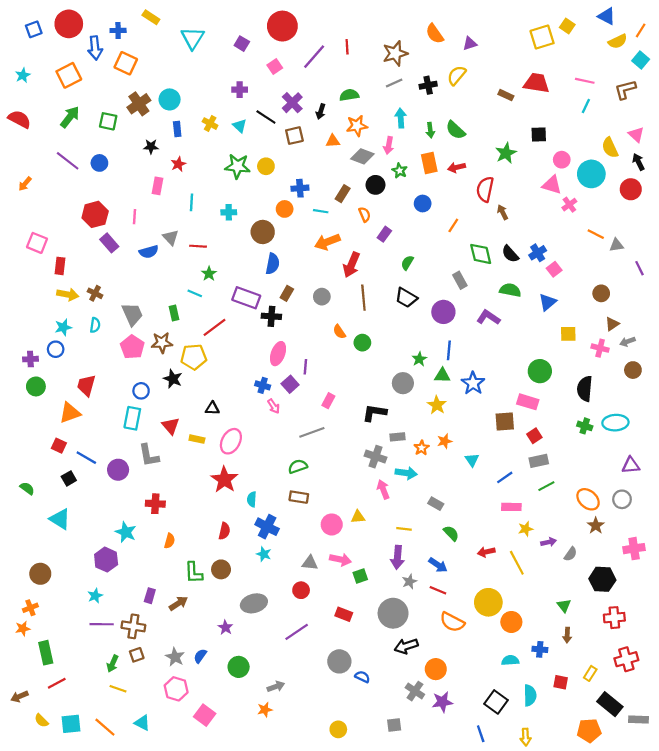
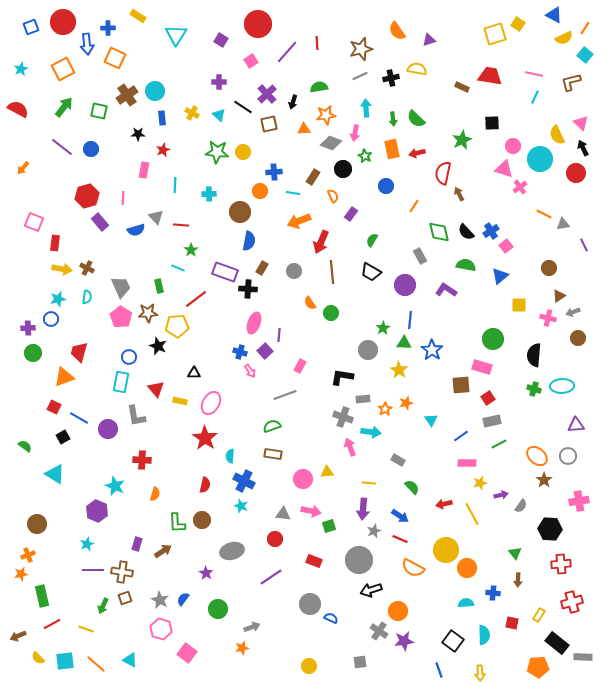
yellow semicircle: (457, 75) -> (417, 69), turned 60
yellow line: (118, 689) -> (86, 629), moved

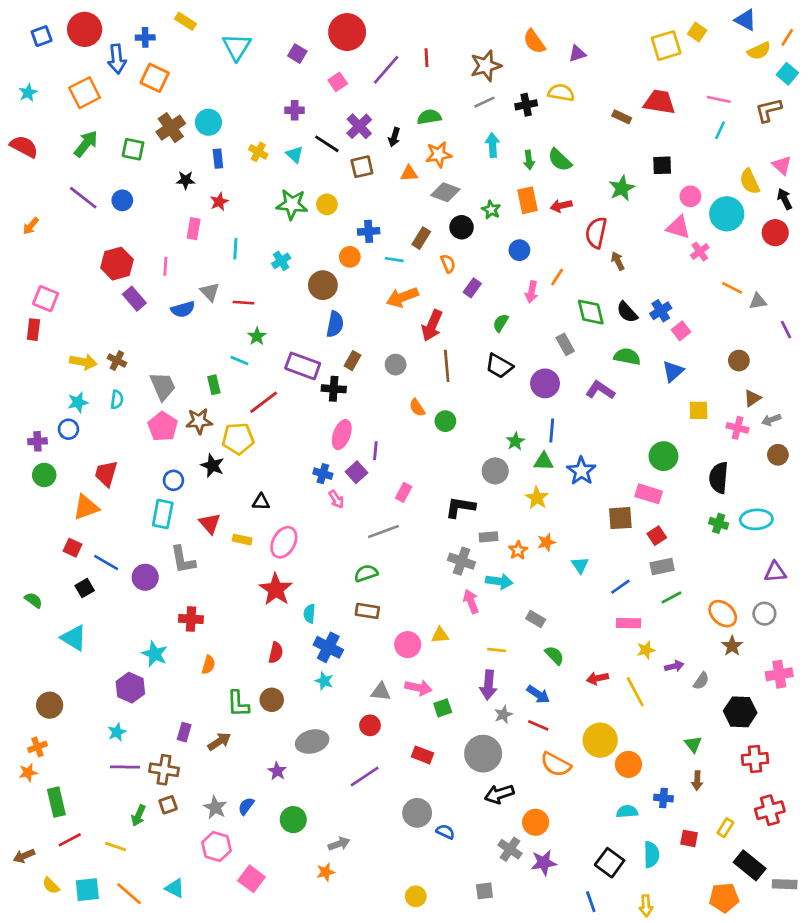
pink arrow: (355, 133) -> (532, 292), moved
cyan cross: (209, 194) -> (281, 261), turned -32
red rectangle: (55, 243) -> (33, 330), moved

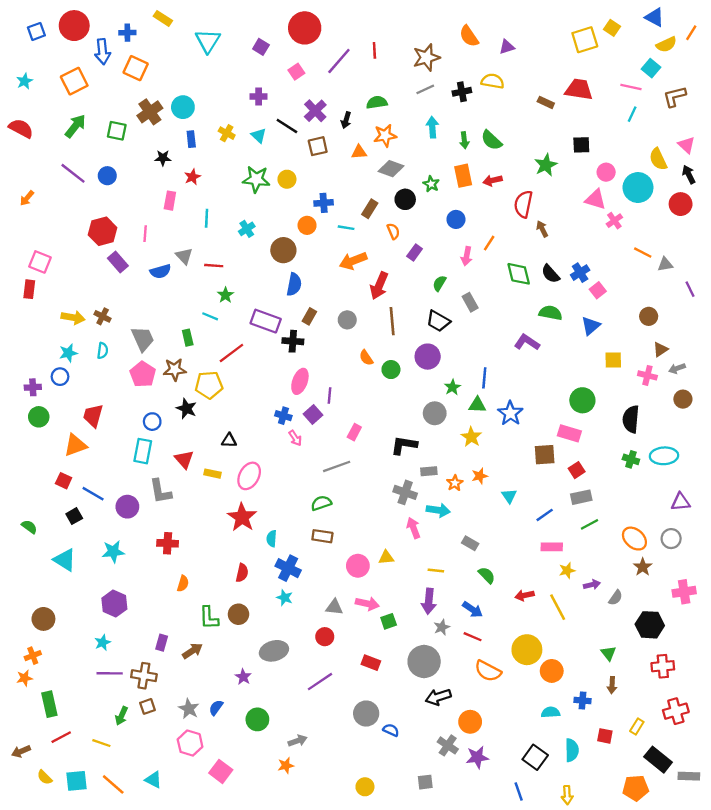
cyan square: (787, 74) -> (651, 68), moved
gray rectangle: (565, 344) -> (470, 302), moved
purple circle: (545, 383) -> (428, 357), moved
cyan star: (155, 654) -> (113, 552), moved, turned -30

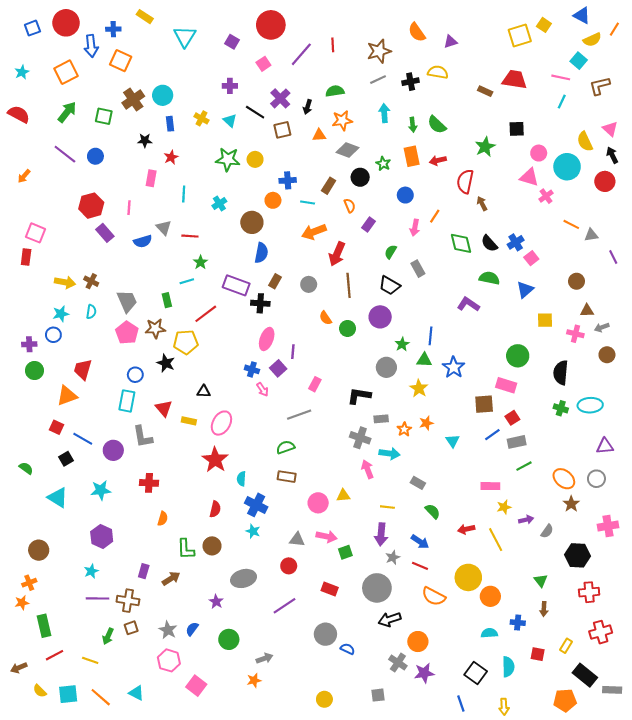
cyan line: (210, 316) -> (187, 281), turned -40
brown triangle: (660, 349) -> (587, 311), turned 32
blue line: (545, 515) -> (492, 435), moved

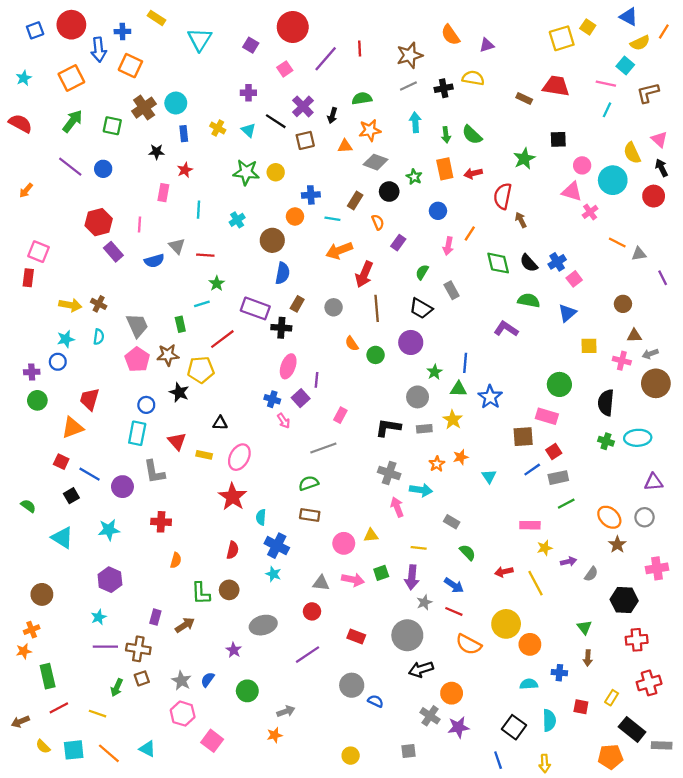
brown circle: (607, 355) -> (656, 383), size x1.6
gray rectangle: (381, 419) -> (424, 429), moved
green square: (345, 552) -> (381, 573), moved

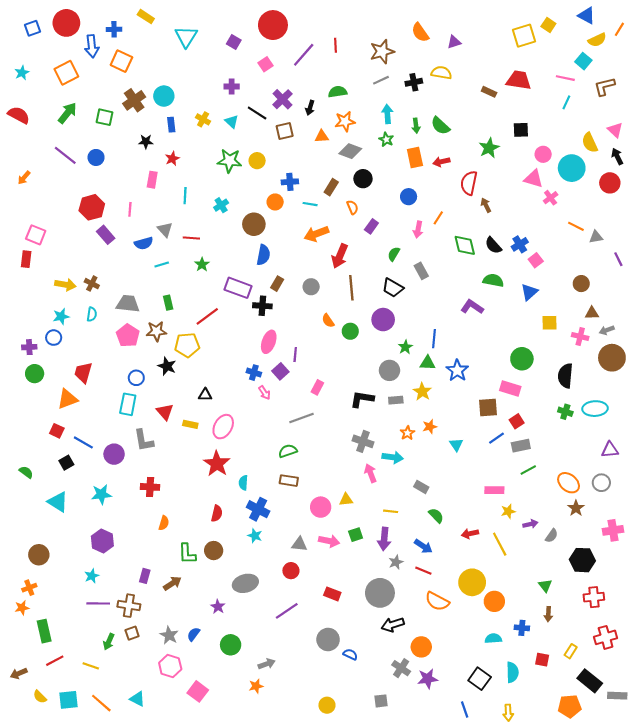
green star: (414, 177) -> (386, 139), moved
cyan line: (202, 304) -> (162, 264), moved
gray trapezoid: (137, 325) -> (128, 304), turned -60

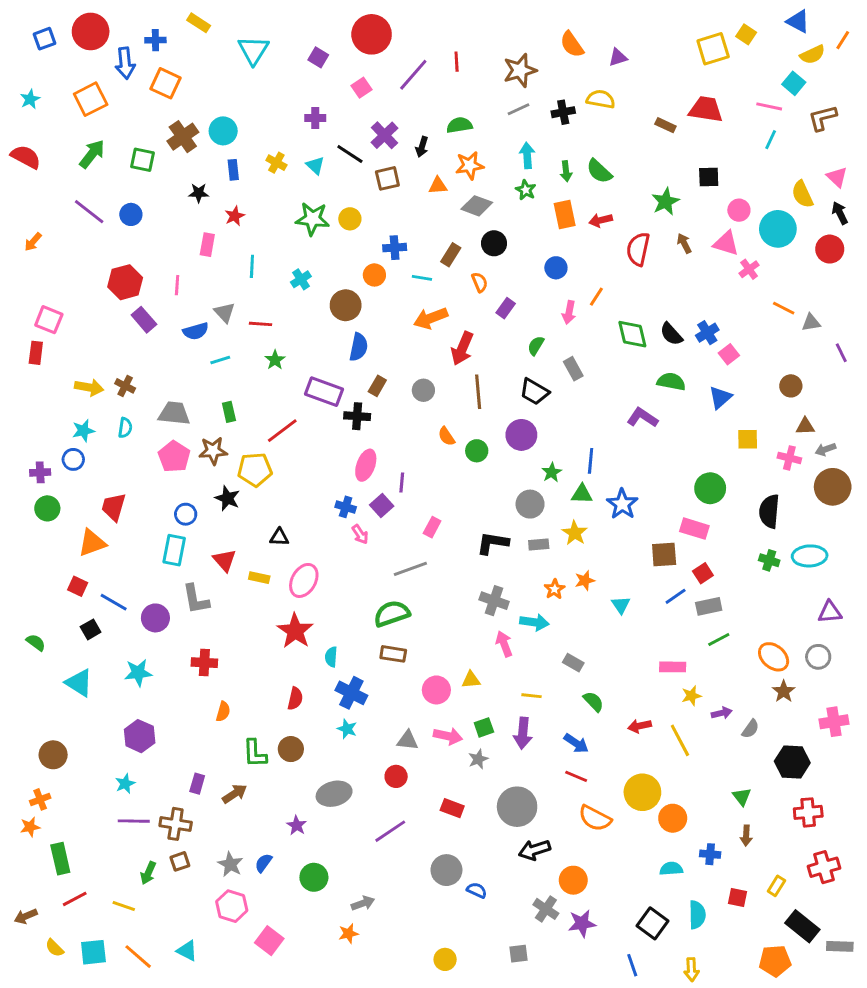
brown arrow: (486, 205) -> (684, 243), moved
green semicircle: (288, 451) -> (392, 614), size x1.4
gray star: (396, 562) -> (478, 759), moved

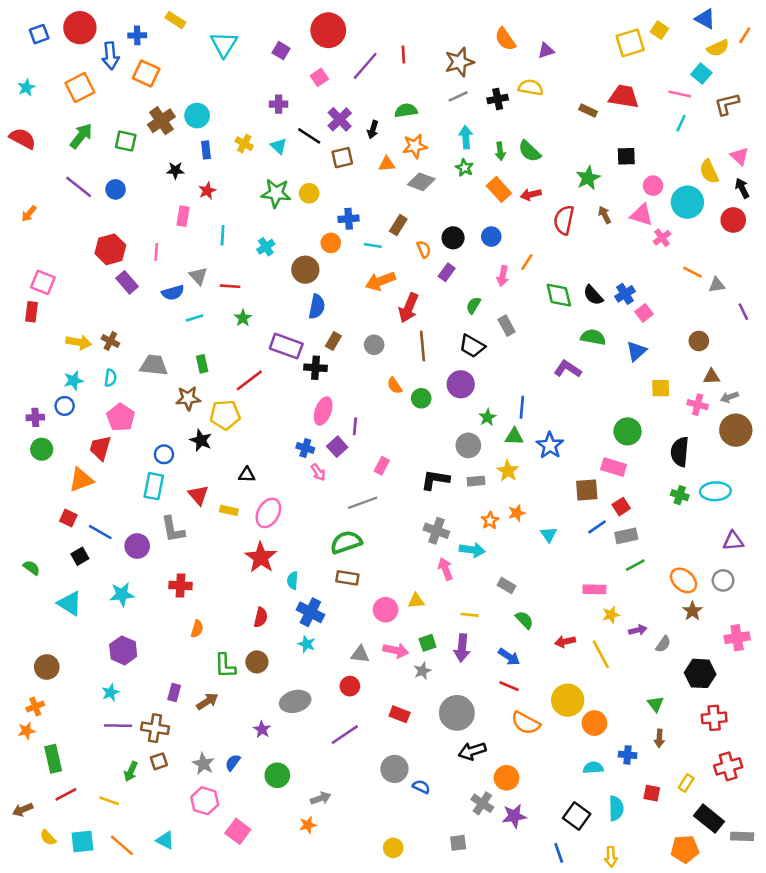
orange rectangle: (565, 214) -> (499, 189), turned -30
black circle: (494, 243) -> (453, 238), moved
pink pentagon: (174, 457) -> (121, 417), moved

